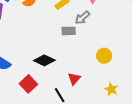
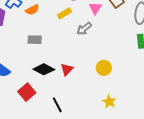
gray rectangle: (69, 31) -> (35, 40), moved
red triangle: (74, 79) -> (67, 69), moved

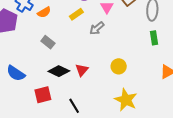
gray rectangle: (35, 40) -> (48, 42), turned 40
red square: (27, 92) -> (43, 95), turned 30
yellow star: (109, 102) -> (126, 100), size x1.6

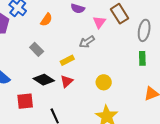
orange semicircle: (44, 12) -> (46, 20), moved, turned -32
yellow rectangle: (76, 14) -> (67, 60), moved

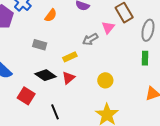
pink triangle: (99, 22) -> (108, 27), moved
gray rectangle: (37, 49) -> (40, 45), turned -32
red square: (25, 101) -> (26, 96), turned 36

